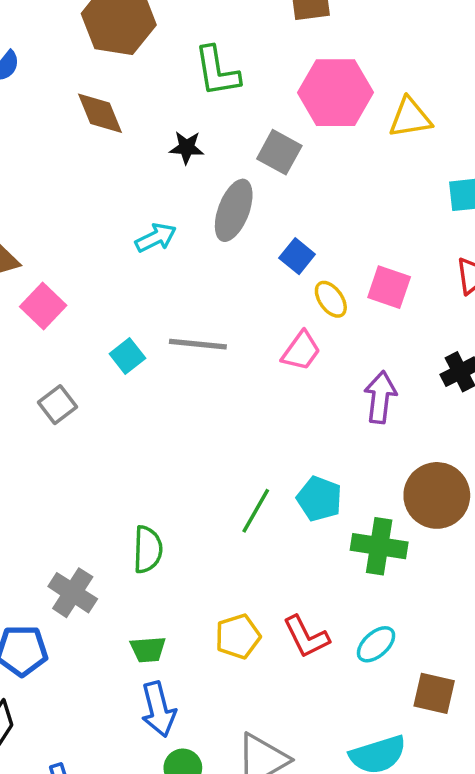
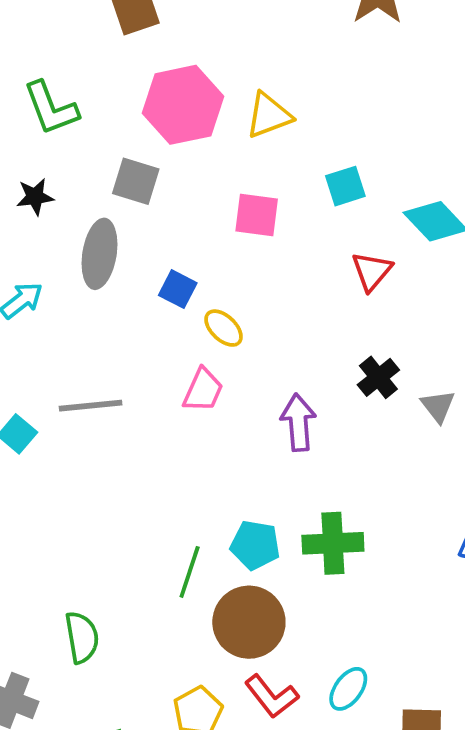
pink square: (389, 287) -> (257, 215), moved
brown circle: (437, 495) -> (249, 622), moved
green cross: (379, 546) -> (333, 543), moved

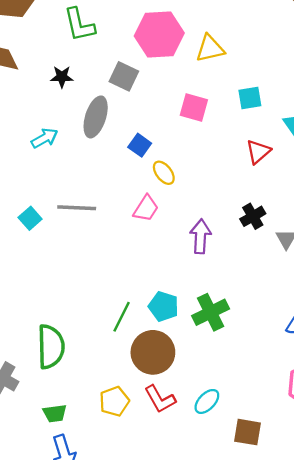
green cross: (333, 543) -> (211, 312), turned -32
green semicircle: (82, 637) -> (51, 347), size x1.4

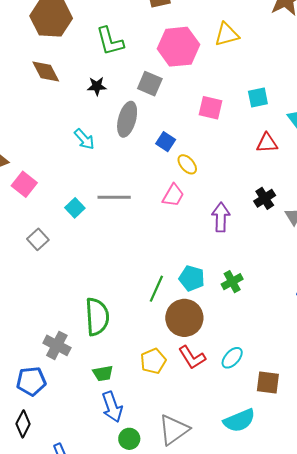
yellow triangle: (210, 49) -> (227, 34), moved
cyan arrow: (45, 138) -> (84, 139), turned 80
red triangle: (258, 152) -> (267, 143), turned 40
green cross: (211, 312) -> (232, 282), size x0.7

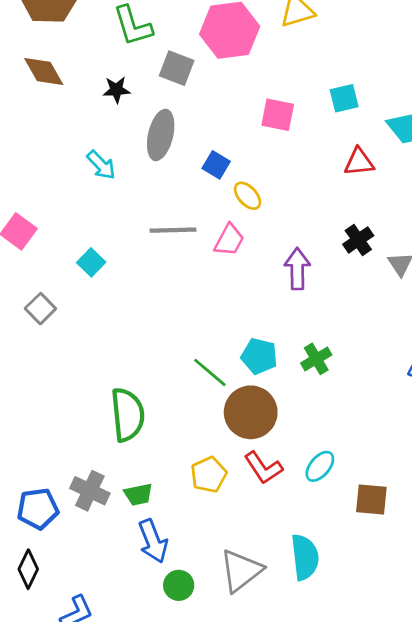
gray square: (150, 84) -> (177, 68), moved
gray line: (114, 197) -> (173, 230), moved
green line: (156, 289) -> (210, 372), turned -72
gray cross: (57, 345) -> (90, 491), moved
cyan semicircle: (239, 420) -> (305, 557), moved, turned -72

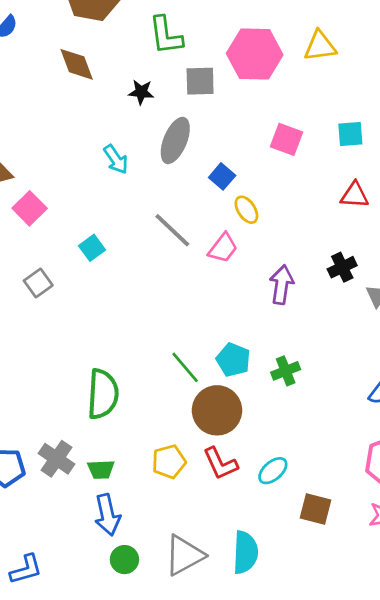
gray square: (177, 68) -> (200, 81), turned -32
gray line: (173, 230) -> (172, 230), turned 36

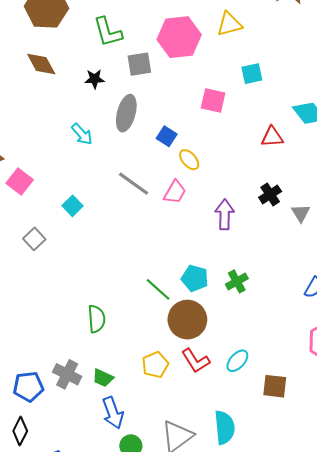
cyan square: (350, 134) -> (252, 74), moved
green semicircle: (103, 394) -> (96, 319), size x0.7
green trapezoid: (101, 469) -> (103, 378), turned 35

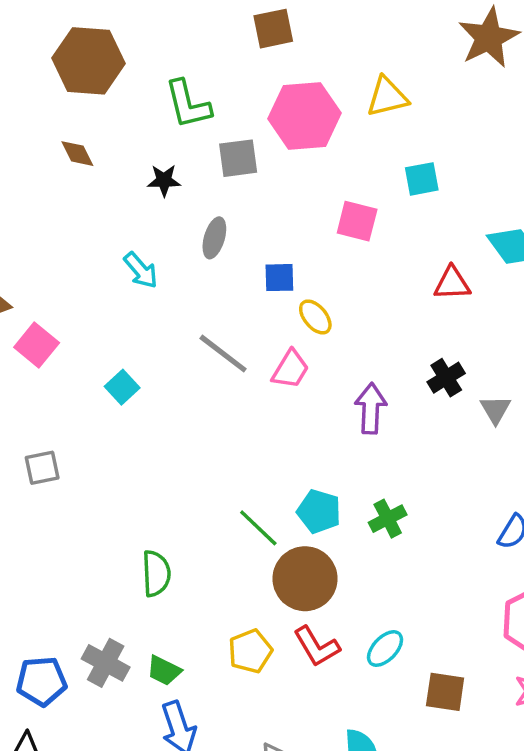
brown diamond: (41, 64) -> (77, 154), size x0.7
gray ellipse: (126, 113) -> (214, 238), size x0.7
blue square: (167, 136) -> (279, 278), turned -36
gray square: (34, 239) -> (42, 468), moved, turned 30

